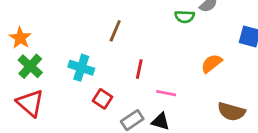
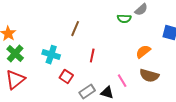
pink line: (166, 93) -> (122, 81), moved, turned 48
red triangle: (30, 103) -> (15, 80), turned 40
brown semicircle: (231, 112) -> (149, 76), moved

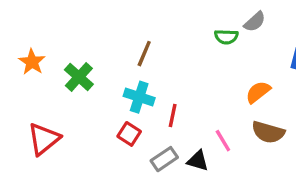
green cross: (15, 54) -> (79, 77), moved
cyan cross: (51, 55) -> (139, 97), moved
red line: (92, 56) -> (173, 115), moved

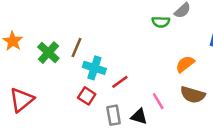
brown line: (144, 54) -> (77, 47), moved
red line: (173, 115) -> (120, 82), turned 42
gray rectangle: (164, 159) -> (114, 115), turned -66

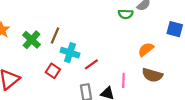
red square: (87, 96) -> (53, 71), moved
pink line: (158, 101) -> (123, 80), turned 32

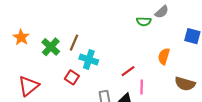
orange semicircle: (146, 49) -> (164, 56), turned -35
red line: (91, 64) -> (128, 71), moved
brown semicircle: (152, 75) -> (185, 84), moved

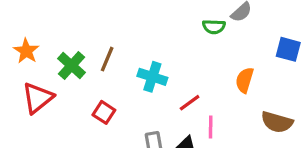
cyan cross: (89, 59) -> (152, 77), moved
red triangle: (29, 86) -> (38, 98), moved

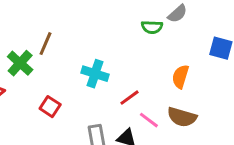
brown line: (107, 59) -> (46, 44), moved
brown semicircle: (277, 122) -> (182, 117), moved
pink line: (211, 127) -> (149, 120), turned -54

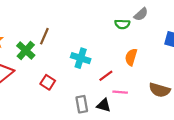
orange semicircle: (180, 77) -> (131, 57), moved
brown semicircle: (182, 117) -> (160, 90), moved
pink line: (149, 120) -> (120, 92), turned -32

